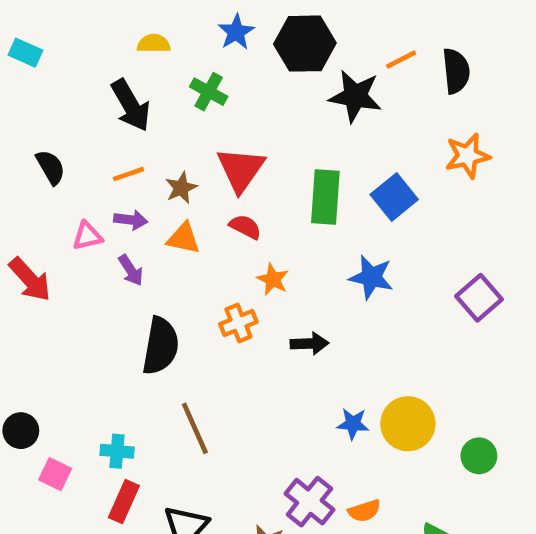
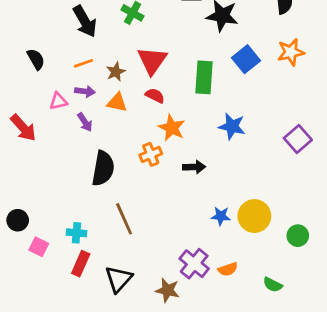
blue square: (394, 197) -> (246, 59), moved
orange star: (273, 279) -> (172, 128), size x1.4

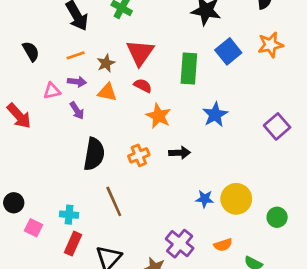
blue star: (232, 126) -> (215, 115), turned 30
orange cross: (151, 154) -> (139, 155), moved
orange semicircle: (228, 269) -> (223, 245), moved

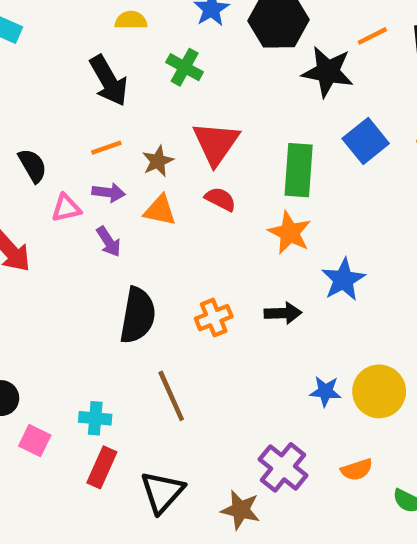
black semicircle: (31, 51) -> (33, 166), moved
blue star: (215, 115) -> (343, 280), moved
orange star: (159, 116) -> (290, 233), moved

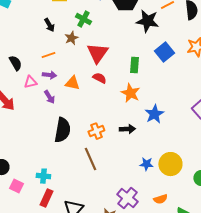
black arrow: (109, 81) -> (49, 25), size x0.6
brown star: (158, 161) -> (71, 38), moved
green rectangle: (299, 170) -> (134, 65), size x0.7
brown line: (171, 396) -> (90, 159), moved

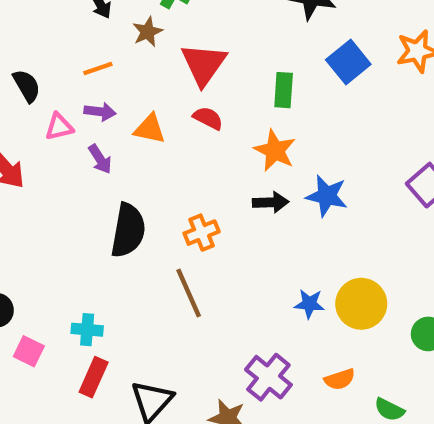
blue star: (154, 114) -> (327, 196), turned -30
black arrow: (127, 129) -> (271, 202), moved

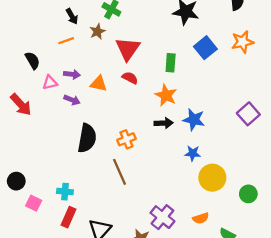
orange line: (98, 68) -> (66, 41), moved
purple arrow: (100, 159) -> (72, 100), turned -35
blue star: (309, 304) -> (193, 153), moved

